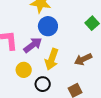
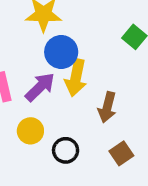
yellow arrow: (52, 59) -> (76, 78), moved
brown arrow: (83, 59) -> (107, 107), moved, turned -42

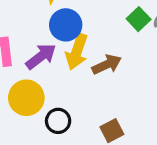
brown arrow: (107, 107) -> (107, 65), moved, turned -136
yellow circle: (30, 131) -> (26, 98), size x1.4

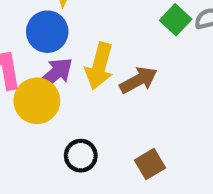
blue circle: (66, 25) -> (47, 32), moved
yellow circle: (26, 98) -> (37, 101), moved

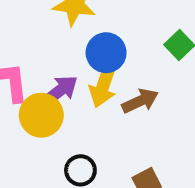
blue circle: (47, 32) -> (106, 53), moved

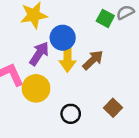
purple arrow: (59, 91) -> (39, 54), moved

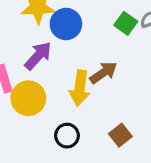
blue circle: (63, 38) -> (66, 24), moved
yellow arrow: (67, 58) -> (80, 88), moved

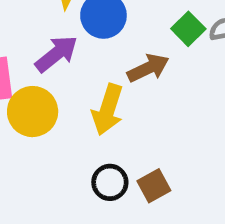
brown arrow: (103, 73) -> (148, 68), moved
black circle: (67, 136) -> (110, 182), moved

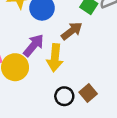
purple arrow: (56, 54) -> (34, 45), moved

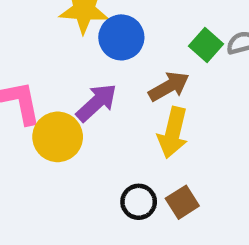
yellow arrow: (55, 58) -> (173, 133), moved

